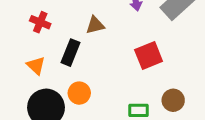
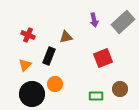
orange triangle: (36, 66) -> (25, 65), turned 32

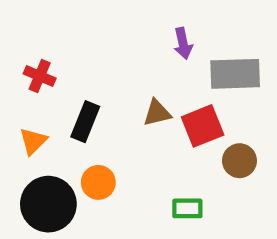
gray rectangle: (123, 22) -> (235, 74), moved, turned 40
brown triangle: (66, 37) -> (157, 113), moved
brown circle: (120, 89) -> (239, 161), moved

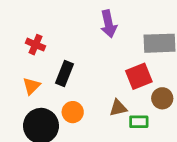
purple arrow: (183, 43) -> (109, 24), moved, size x1.4
brown triangle: (157, 113) -> (118, 108), moved
green rectangle: (187, 208) -> (139, 122), moved

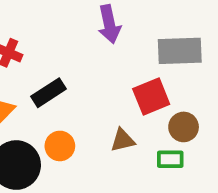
black rectangle: (64, 74) -> (48, 93), turned 35
green rectangle: (139, 122) -> (170, 159), moved

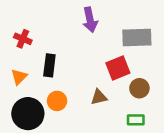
black rectangle: (48, 93) -> (49, 65), turned -50
green rectangle: (170, 159) -> (136, 120), moved

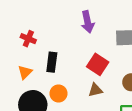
red square: (118, 68) -> (98, 64), moved, turned -35

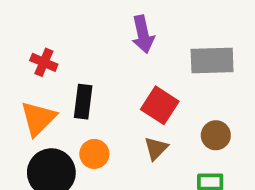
orange triangle: (25, 72) -> (38, 118), size x1.5
brown triangle: (95, 90) -> (156, 148), turned -32

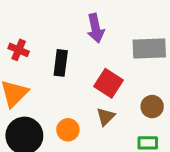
black rectangle: (83, 102) -> (61, 63), moved
orange circle: (94, 154) -> (68, 130), moved

